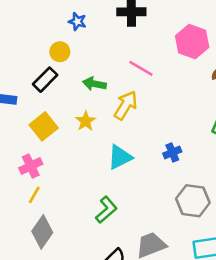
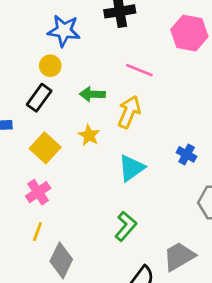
blue star: (77, 22) -> (64, 31), size x1.6
blue cross: (172, 152) -> (187, 154), turned -30
yellow line: (34, 195) -> (37, 232), moved

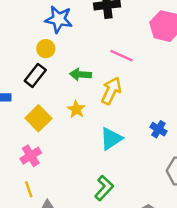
yellow line: (37, 232) -> (29, 189), turned -42

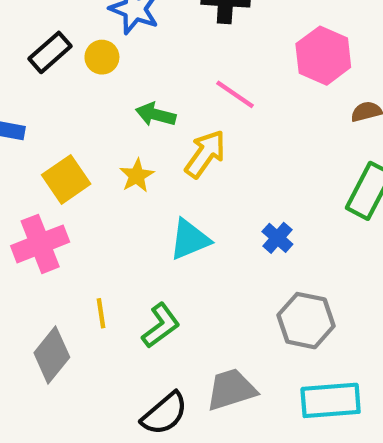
black rectangle: (35, 75) -> (50, 52), moved
pink cross: (31, 156) -> (40, 244), size x1.4
yellow line: (29, 189) -> (101, 313), moved

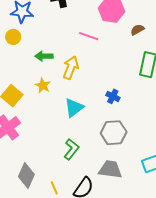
pink line: (235, 94) -> (89, 36), moved
yellow line: (101, 313) -> (54, 188), moved
gray hexagon: (306, 321) -> (114, 133), moved
gray trapezoid: (231, 390) -> (110, 169), turned 40

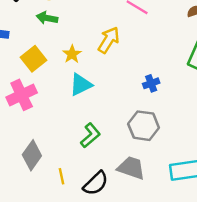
green arrow: (44, 56) -> (47, 18), moved
blue cross: (113, 96) -> (151, 83), turned 32
cyan triangle: (74, 108) -> (81, 85), moved

